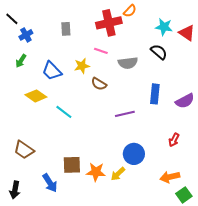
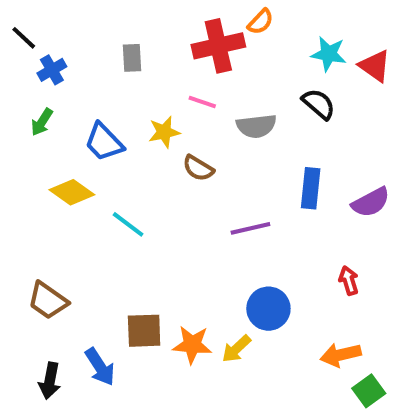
red arrow: (174, 140) -> (349, 281), turned 136
black arrow: (15, 190) -> (50, 381), moved

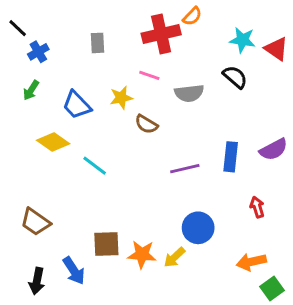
blue rectangle: (311, 188) -> (231, 157), moved

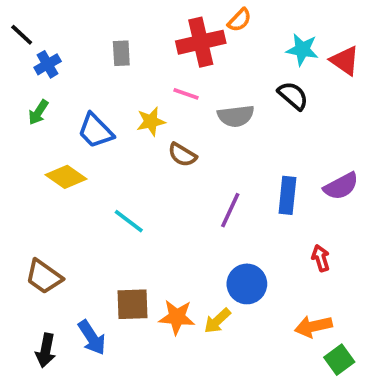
cyan line: (95, 166) -> (129, 221), moved
purple line: (185, 169) -> (230, 210), turned -52

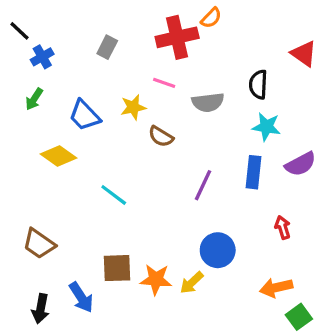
cyan star: (302, 50) -> (266, 127), moved
gray rectangle: (121, 53) -> (107, 47), turned 30
black semicircle: (293, 96) -> (258, 84), turned -128

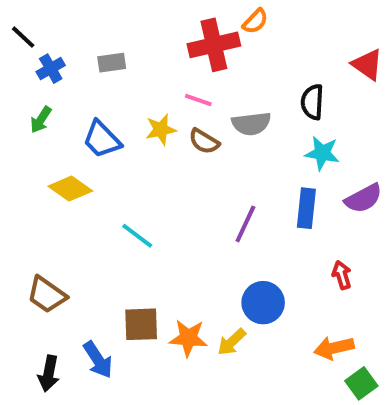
gray rectangle: (107, 47) -> (112, 63), moved, turned 55
brown semicircle: (161, 136) -> (204, 141), moved

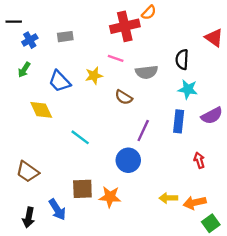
black line: (23, 37) -> (14, 22), turned -42
brown semicircle: (204, 141) -> (124, 97), moved
yellow diamond: (70, 189) -> (41, 110), turned 30
blue circle: (263, 303) -> (128, 160), moved
yellow arrow: (232, 342) -> (168, 198), moved, turned 42

